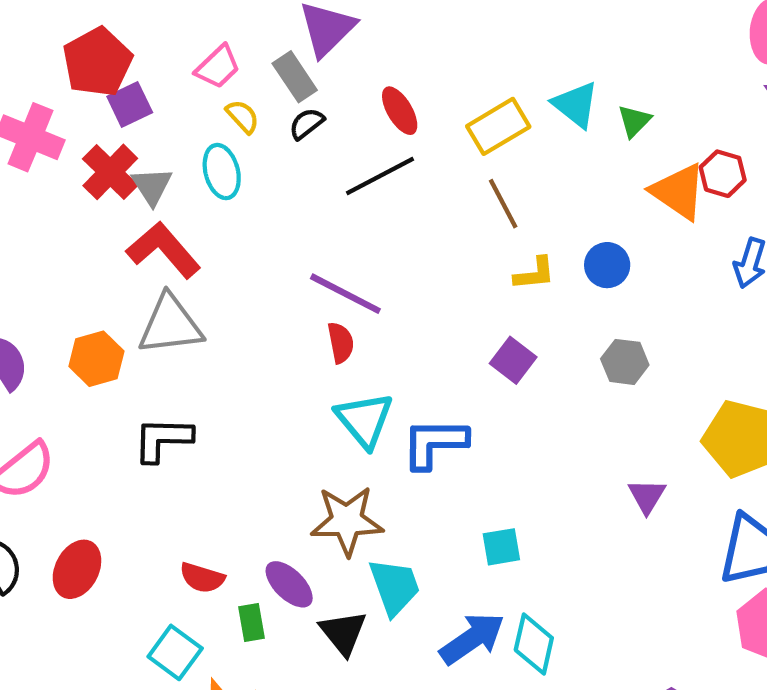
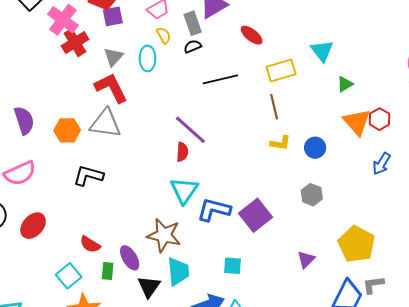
cyan triangle: (576, 105) -> (322, 51), moved
red ellipse: (400, 111) -> (252, 35), moved, turned -35
red cross: (110, 172) -> (75, 43), moved
purple square: (513, 360) -> (255, 215), moved, size x1.5

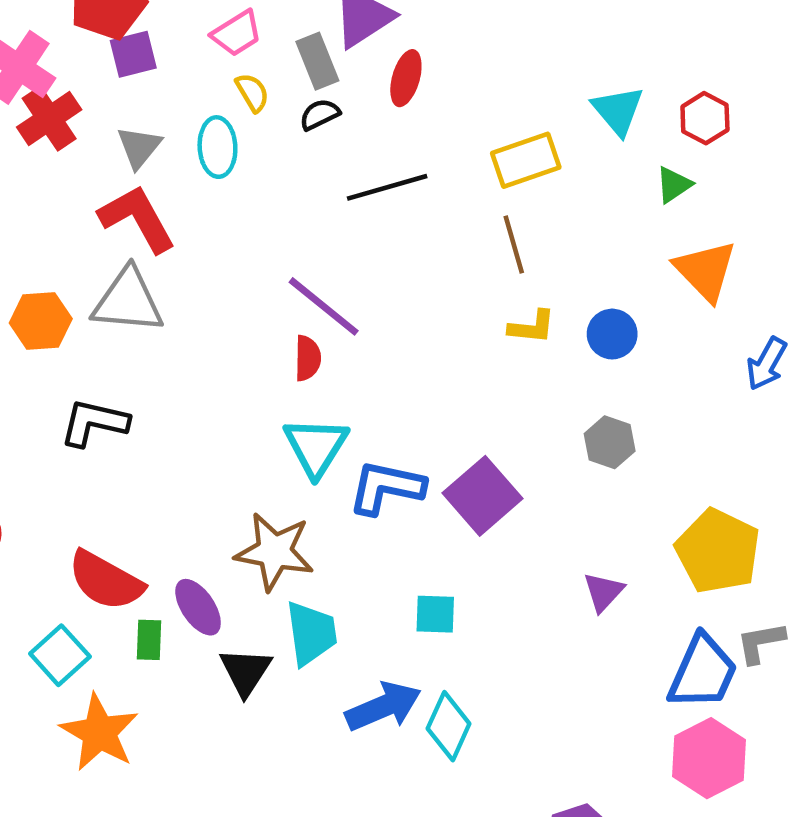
red ellipse: (252, 35) -> (406, 78), moved, turned 70
red hexagon: (379, 119) -> (705, 118), moved
red semicircle: (90, 244) -> (106, 581), size x1.6

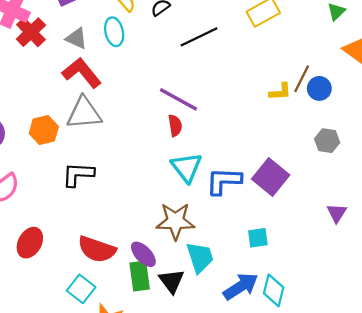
gray triangle: (139, 147) -> (76, 38), turned -35
brown line: (514, 245) -> (302, 79), moved, turned 52
green rectangle: (149, 640) -> (140, 276), moved, size x1.5

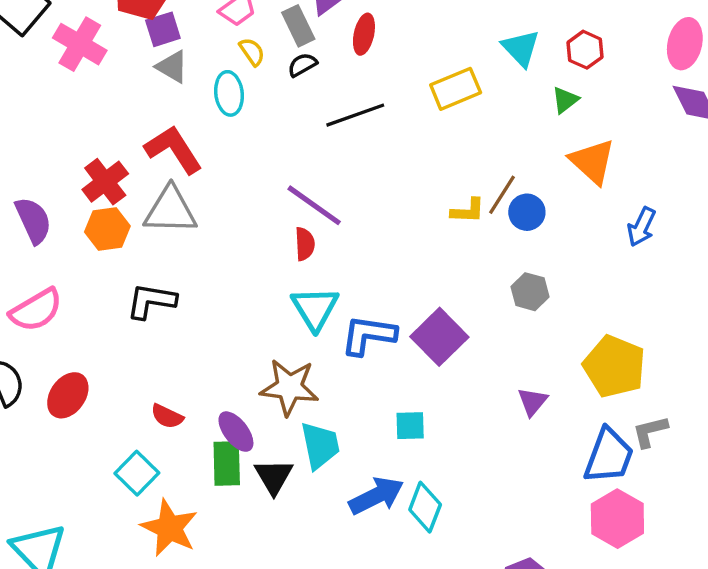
red cross: (31, 32) -> (105, 182), moved
gray triangle: (76, 38) -> (172, 67), moved
red semicircle: (97, 249) -> (167, 416), size x0.6

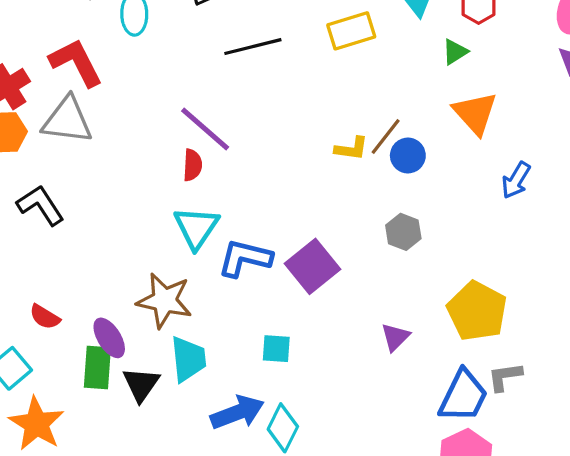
black L-shape: (151, 301) -> (40, 205), turned 42

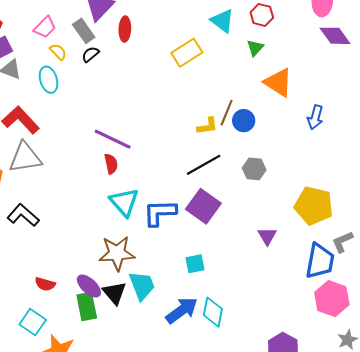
black line: (253, 47) -> (204, 165), moved
black triangle: (141, 384) -> (114, 293), moved

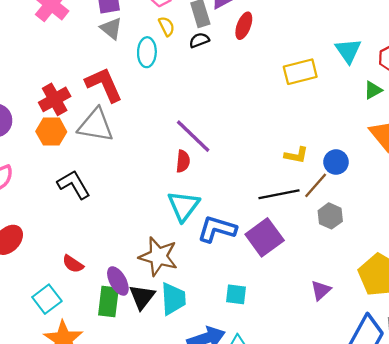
brown line: (227, 113) -> (316, 185), moved

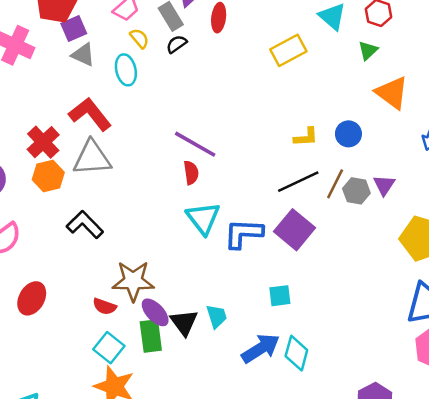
brown line: (316, 185) -> (335, 184), moved
brown star: (158, 256) -> (133, 281), moved
purple triangle: (321, 290) -> (384, 185), moved
cyan square: (47, 299) -> (109, 348), moved
cyan trapezoid: (173, 299) -> (217, 316), size x0.7

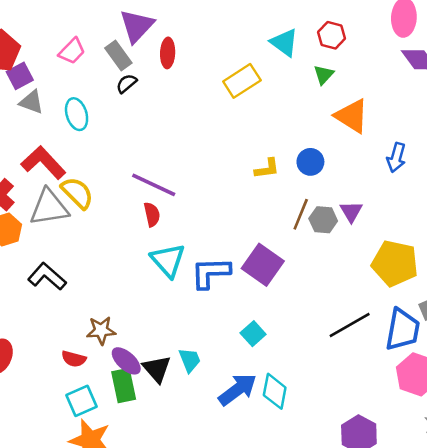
yellow semicircle: (139, 38) -> (77, 193), moved, size x1.6
black line: (298, 182) -> (350, 325), moved
brown star: (133, 281) -> (101, 330), size x0.7
cyan square: (280, 296) -> (253, 334), turned -30
cyan square: (109, 348) -> (82, 401), turned 32

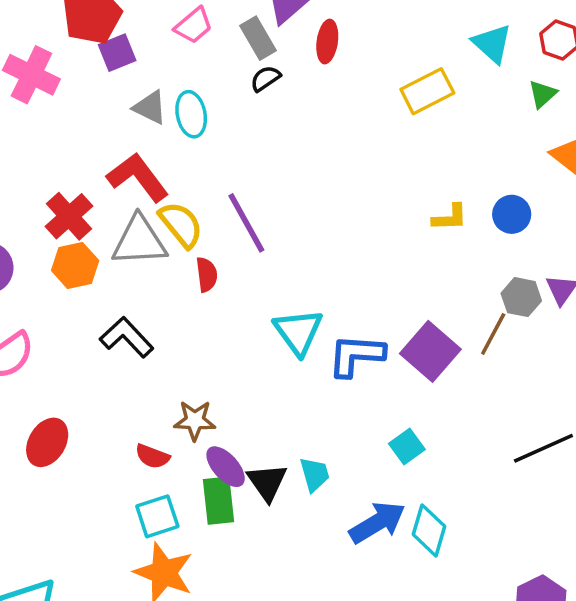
gray triangle: (31, 102) -> (150, 107), moved
purple line: (154, 185) -> (246, 223), moved, turned 30
red semicircle: (152, 214) -> (207, 275), moved
brown line: (301, 214) -> (493, 334), moved

